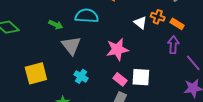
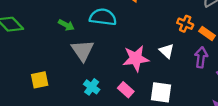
white triangle: (140, 23) -> (167, 51), moved
yellow square: (36, 73) -> (40, 80), size x0.7
pink rectangle: (120, 79) -> (126, 90), moved

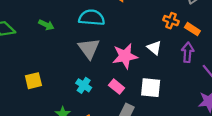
green arrow: (66, 25) -> (46, 25), moved
gray triangle: (83, 50) -> (89, 48), moved

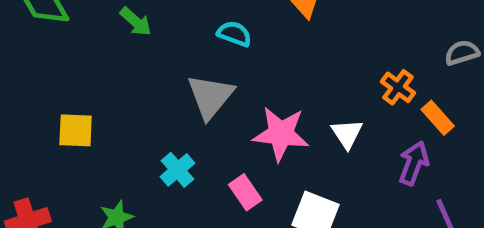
cyan semicircle: (92, 18) -> (234, 34), size x0.6

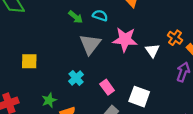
green arrow: (136, 22) -> (76, 17), moved
pink star: (281, 134) -> (125, 39), moved
white triangle: (347, 134) -> (152, 51), moved

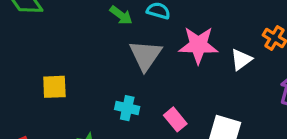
white triangle: (152, 51) -> (241, 60), turned 32
cyan cross: (76, 78) -> (127, 108), turned -32

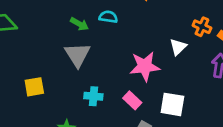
pink star: (198, 45) -> (145, 66), moved
gray triangle: (146, 55) -> (77, 55), moved

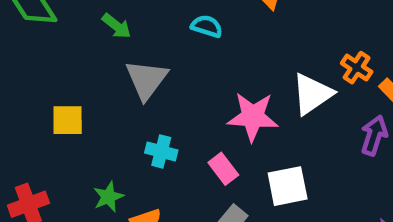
green arrow: (79, 24) -> (117, 26), moved
white triangle: (178, 47) -> (312, 94), size x1.5
white square: (172, 104) -> (288, 186), turned -30

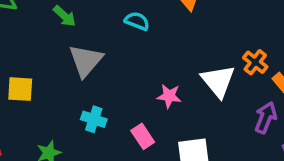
white triangle: (312, 94) -> (218, 81), turned -39
pink star: (253, 117) -> (169, 96), size x0.6

